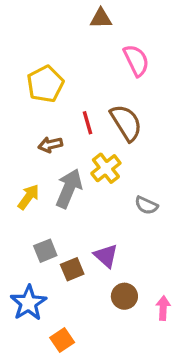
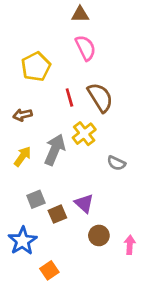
pink semicircle: (136, 60) -> (86, 48), moved
brown arrow: (50, 145) -> (23, 115), moved

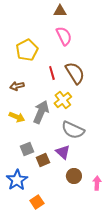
yellow arrow: (23, 156) -> (17, 117), turned 77
gray semicircle: (116, 163) -> (73, 130), moved, size x1.6

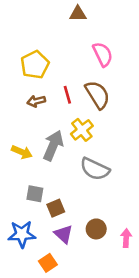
pink semicircle: (64, 36) -> (103, 54), moved
brown arrow: (17, 86) -> (36, 101), moved
gray square: (27, 149) -> (35, 194), turned 32
purple triangle: (63, 152) -> (64, 234), moved
blue star: (17, 180) -> (22, 234), turned 30

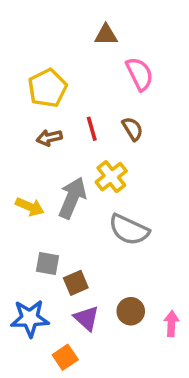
brown triangle: (78, 14) -> (106, 35), moved
brown semicircle: (97, 95) -> (132, 129), size x0.6

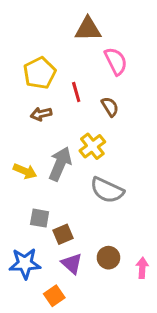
brown triangle: (106, 35) -> (88, 29), size x1.4
red line: (92, 129) -> (76, 92), moved

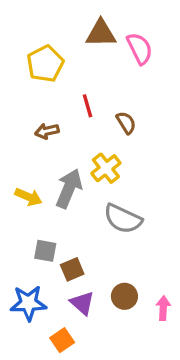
pink semicircle: (116, 61) -> (140, 49), moved
yellow pentagon: (40, 73) -> (45, 64), moved

